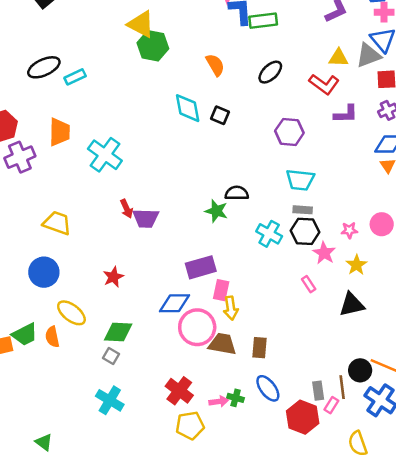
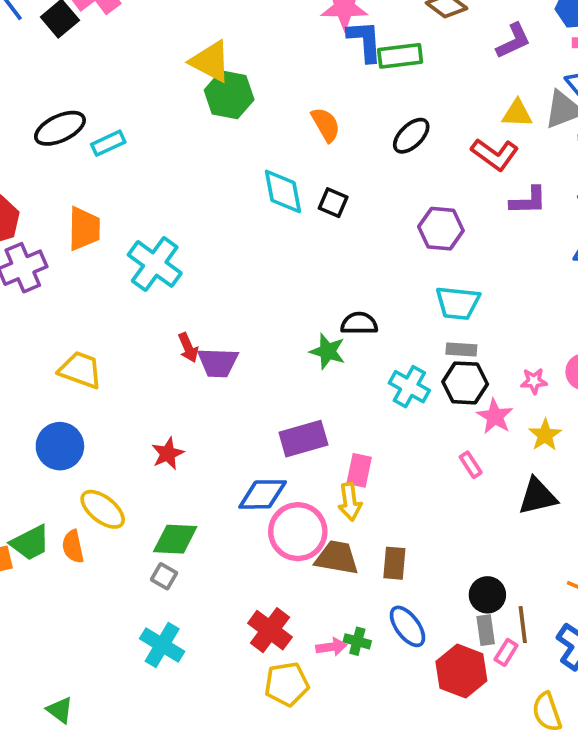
pink rectangle: (221, 290) -> (359, 470), moved
black circle: (360, 370) -> (487, 595), moved

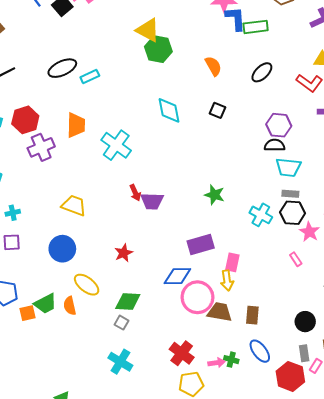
cyan diamond: (283, 191) -> (169, 110), moved
black semicircle: (359, 323) -> (275, 145), moved
black circle: (487, 595) -> (305, 322), moved

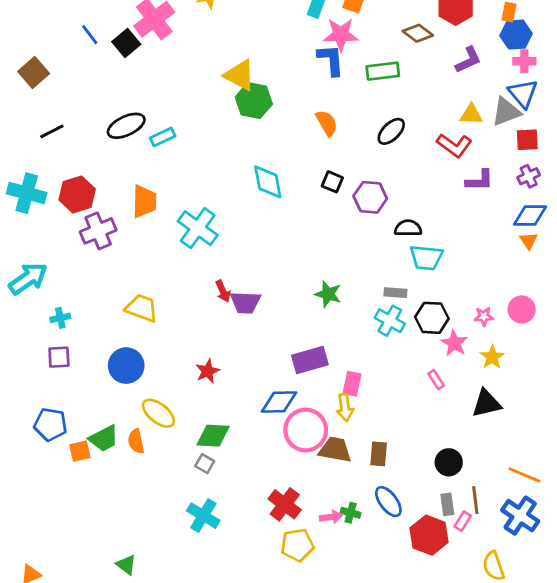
blue L-shape: (235, 18) -> (331, 60), moved
purple hexagon: (279, 125) -> (370, 197), moved
gray rectangle: (290, 194) -> (395, 293), moved

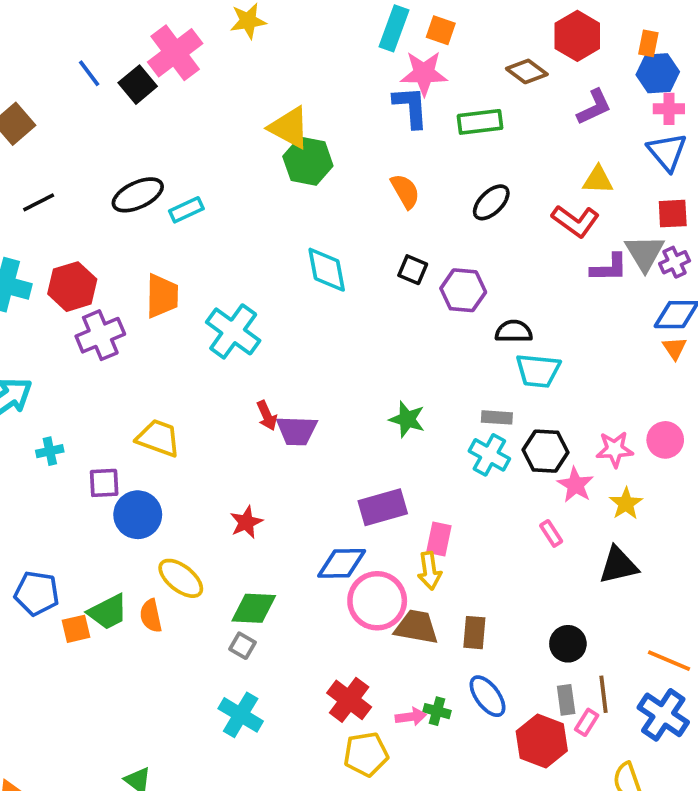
gray triangle: (506, 112) -> (645, 253), moved, turned -40
pink star: (484, 316) -> (615, 449), size x1.4
purple square: (59, 357) -> (104, 483), moved

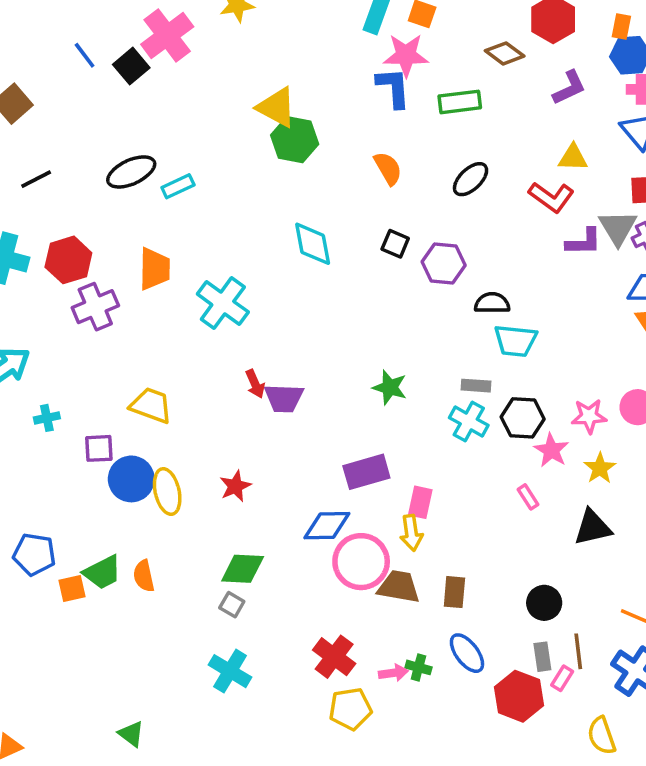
yellow ellipse: (181, 578) -> (167, 492), moved, turned 39

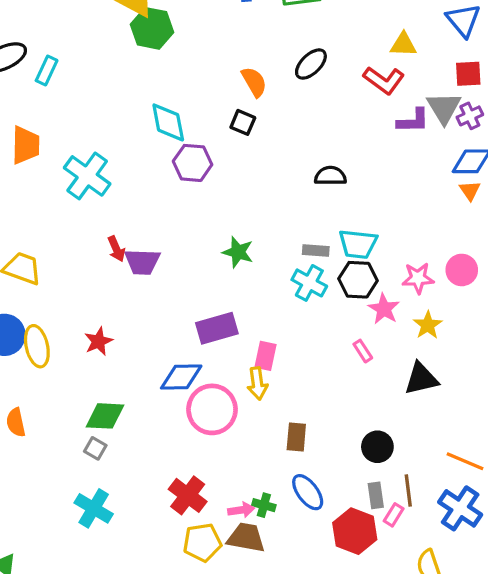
orange semicircle: (388, 168) -> (254, 82), moved
cyan rectangle: (178, 186) -> (47, 71), turned -40
purple hexagon: (444, 264) -> (193, 163), moved
cyan trapezoid: (515, 341) -> (358, 244), moved
brown trapezoid: (399, 587) -> (246, 538), moved

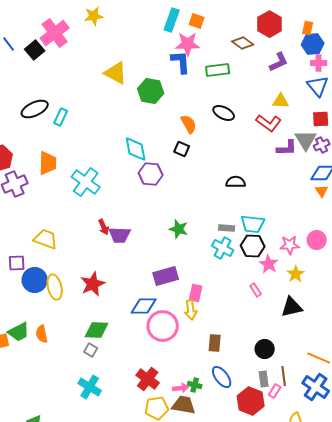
green hexagon: (152, 28) -> (151, 91), moved
black ellipse: (311, 64) -> (224, 113), turned 70
red star: (98, 341) -> (93, 284), size x1.4

